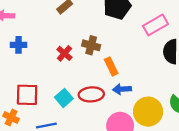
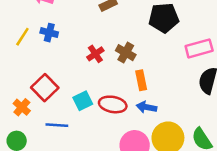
red square: (27, 95) -> (45, 88), turned 30

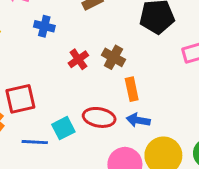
blue cross: (49, 33) -> (44, 26), moved
red square: (45, 88) -> (20, 99), turned 32
cyan square: (83, 101) -> (63, 128), moved

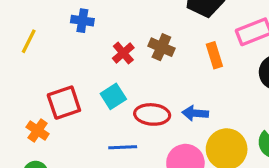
orange rectangle: (132, 89) -> (214, 55), moved
cyan square: (63, 128) -> (113, 96), moved
blue line: (35, 142) -> (123, 147), moved

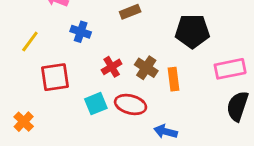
orange rectangle: (214, 55) -> (174, 79), moved
red square: (64, 103) -> (55, 77), moved
red ellipse: (152, 114) -> (131, 104), moved

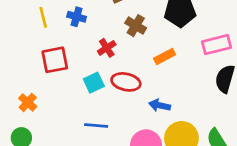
yellow line: (30, 41) -> (43, 17), moved, turned -48
brown cross: (146, 68) -> (136, 26), moved
orange rectangle: (174, 79) -> (165, 57), turned 72

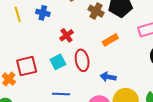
brown cross: (136, 26) -> (96, 11), moved
red square: (55, 60) -> (27, 66), moved
red ellipse: (126, 82) -> (82, 60), turned 70

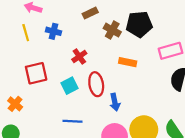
orange rectangle: (110, 40) -> (128, 62), turned 42
red square: (27, 66) -> (36, 73), moved
blue arrow: (108, 77) -> (115, 102), moved, turned -112

